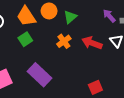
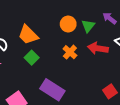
orange circle: (49, 11) -> (68, 24), moved
green triangle: (70, 17) -> (88, 26), moved

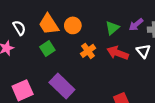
purple arrow: (110, 18) -> (136, 25), turned -88
orange circle: (68, 24) -> (73, 25), moved

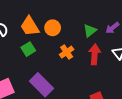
red arrow: (118, 53) -> (95, 54), turned 72

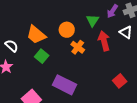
orange circle: (53, 28) -> (67, 30), moved

